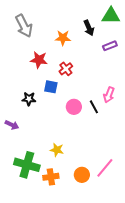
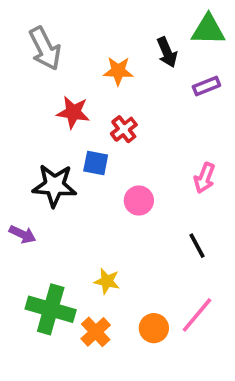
black star: (29, 99) -> (54, 185), size x1.6
black line: (94, 107) -> (197, 246), moved
orange cross: (51, 177) -> (96, 332), turned -35

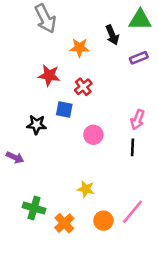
gray arrow: (45, 49) -> (45, 19), moved
black star: (54, 185) -> (37, 125), size x0.7
black line: (197, 246) -> (133, 147), moved, turned 30
yellow star: (107, 281) -> (86, 189), moved
green cross: (51, 309) -> (34, 208), size x0.7

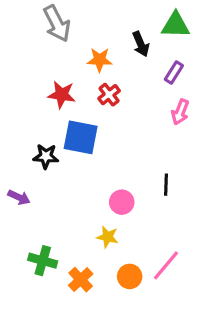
purple rectangle: (139, 58) -> (174, 72), turned -36
red cross: (83, 87) -> (109, 95), moved
blue square: (64, 109) -> (81, 137), size x1.6
pink arrow: (138, 120) -> (180, 112), moved
pink circle: (93, 135) -> (122, 202), moved

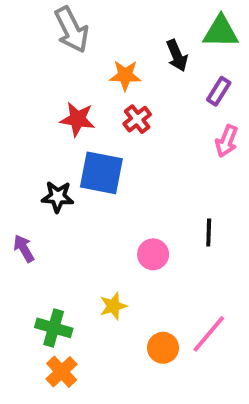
purple arrow: (19, 197) -> (24, 248), turned -145
yellow star: (107, 237) -> (113, 306), moved, turned -30
orange cross: (81, 280) -> (62, 372), moved

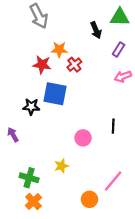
orange star: (125, 75) -> (59, 49), moved
pink arrow: (227, 141) -> (123, 76), turned 49
orange circle: (163, 348) -> (89, 199), moved

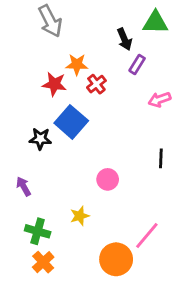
purple rectangle: (119, 49) -> (137, 64), moved
blue square: (55, 94) -> (71, 122), turned 30
black line: (113, 126) -> (161, 158), moved
purple arrow: (13, 135) -> (24, 186), moved
orange circle: (89, 199) -> (116, 259), size x1.5

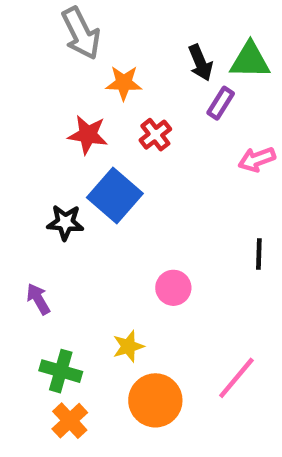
green triangle: (155, 22) -> (250, 60), moved
orange star: (77, 64) -> (124, 83), moved
orange circle: (116, 259) -> (155, 400), moved

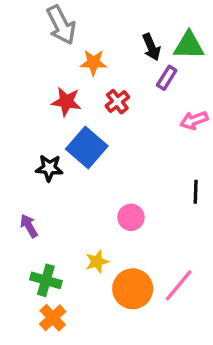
orange circle: (155, 400) -> (133, 289), moved

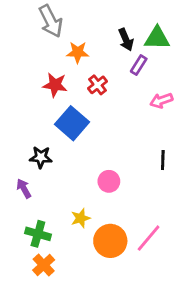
black star: (49, 168) -> (41, 157), moved

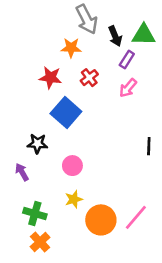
gray arrow: (51, 21) -> (87, 19), moved
pink arrow: (161, 101) -> (128, 88), moved, turned -30
pink circle: (109, 181) -> (72, 166), moved

